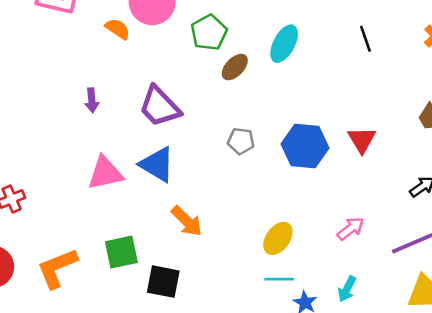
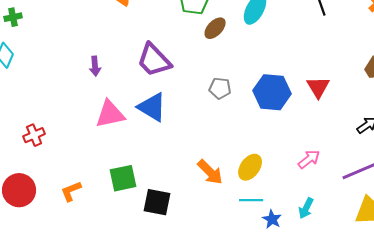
purple arrow: (92, 100) -> (95, 66), moved
orange arrow: (187, 221) -> (210, 172), moved
orange L-shape: (57, 268) -> (71, 191), size x0.6

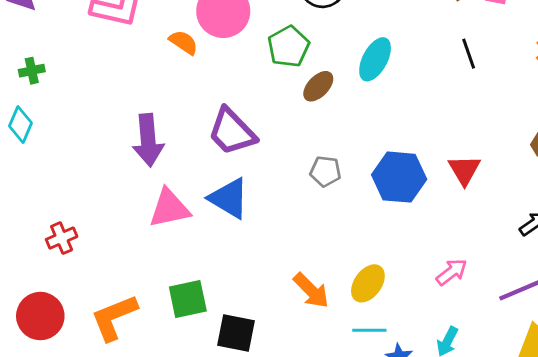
purple arrow: (95, 66) -> (148, 140), size x1.8
orange L-shape: (71, 191) -> (114, 317), size x1.6

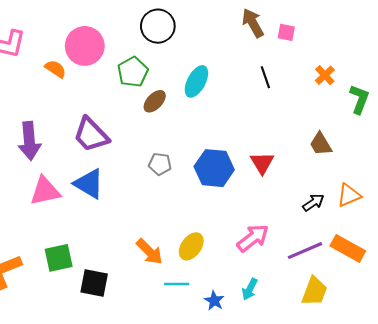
pink arrow: (452, 272) -> (253, 238), size x1.4
cyan line: (369, 330) -> (177, 284), moved

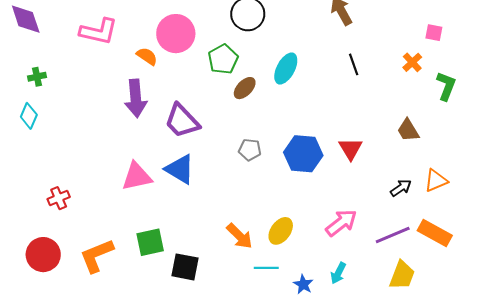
pink square: (286, 32) -> (434, 33), moved
purple arrow: (29, 141) -> (136, 98), moved

